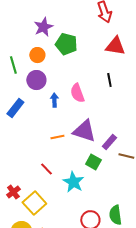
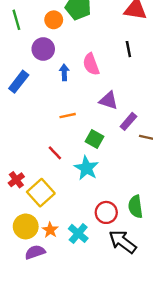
orange circle: (37, 55) -> (54, 20), moved
green line: (13, 65) -> (16, 20), moved
purple triangle: (84, 131) -> (109, 100), moved, size x0.7
green square: (93, 162) -> (95, 139), moved

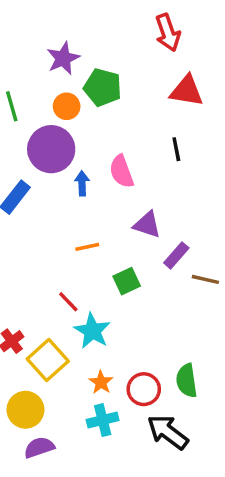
purple circle: (43, 49) -> (51, 149), size x1.4
green square: (95, 139) -> (127, 281), turned 36
cyan star: (86, 168) -> (92, 331), moved
orange star: (50, 230) -> (101, 382), moved
cyan cross: (78, 233) -> (103, 420), turned 36

